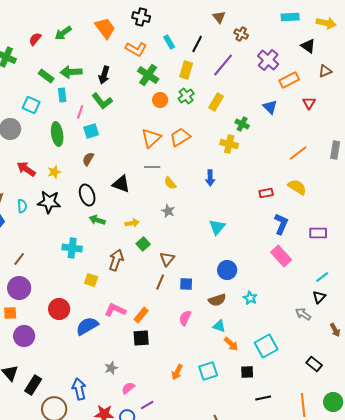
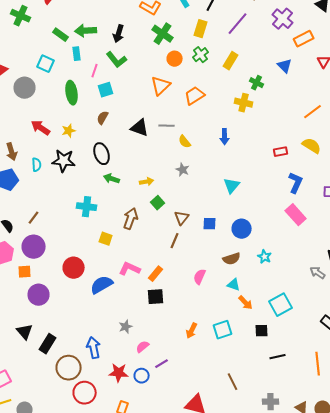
orange triangle: (151, 138) -> (161, 86), moved
black triangle: (121, 184) -> (140, 128), moved
blue square: (186, 284) -> (210, 224), moved

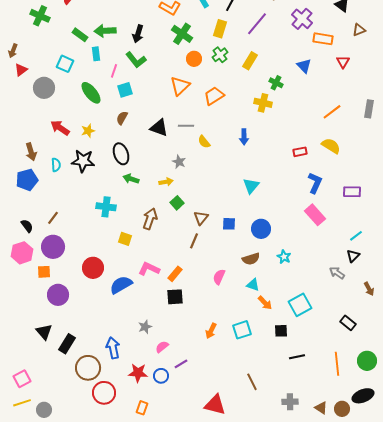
orange rectangle: (304, 39) -> (323, 39), turned 36
green ellipse: (72, 93) -> (91, 93), turned -30
gray star: (183, 170) -> (179, 162), moved

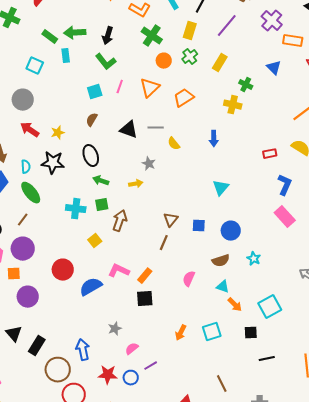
pink line: (114, 71) -> (120, 87), moved
gray circle: (44, 88) -> (23, 100), moved
green ellipse: (91, 93) -> (31, 193), moved
green square: (177, 203) -> (102, 205), moved, turned 32
yellow square: (125, 239) -> (95, 241), turned 32

